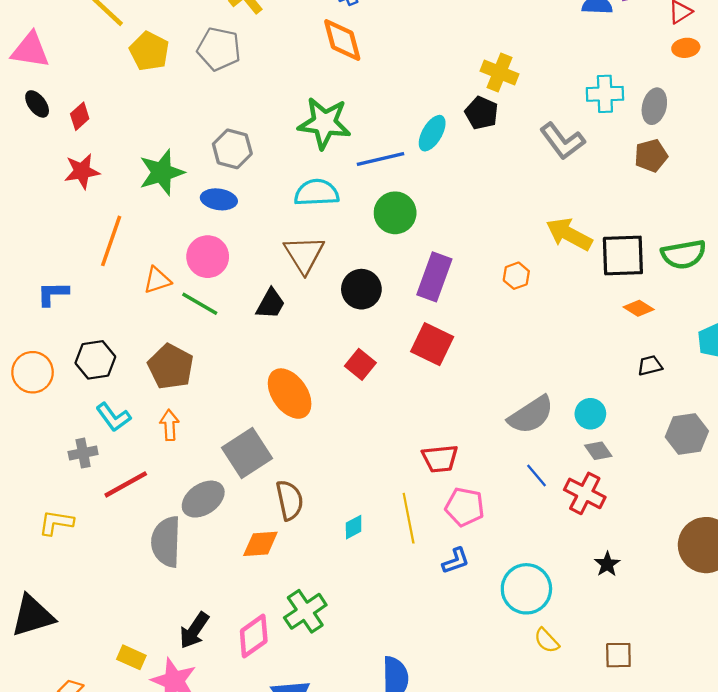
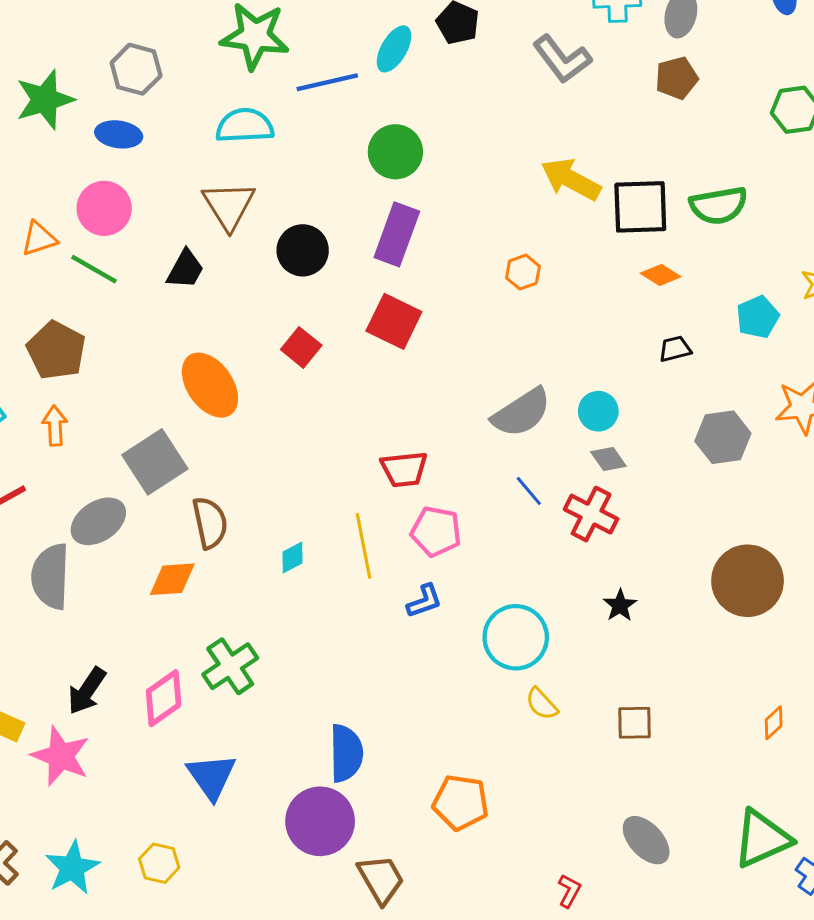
green circle: (395, 213) -> (395, 152), moved
orange hexagon: (516, 276) -> (523, 272), moved

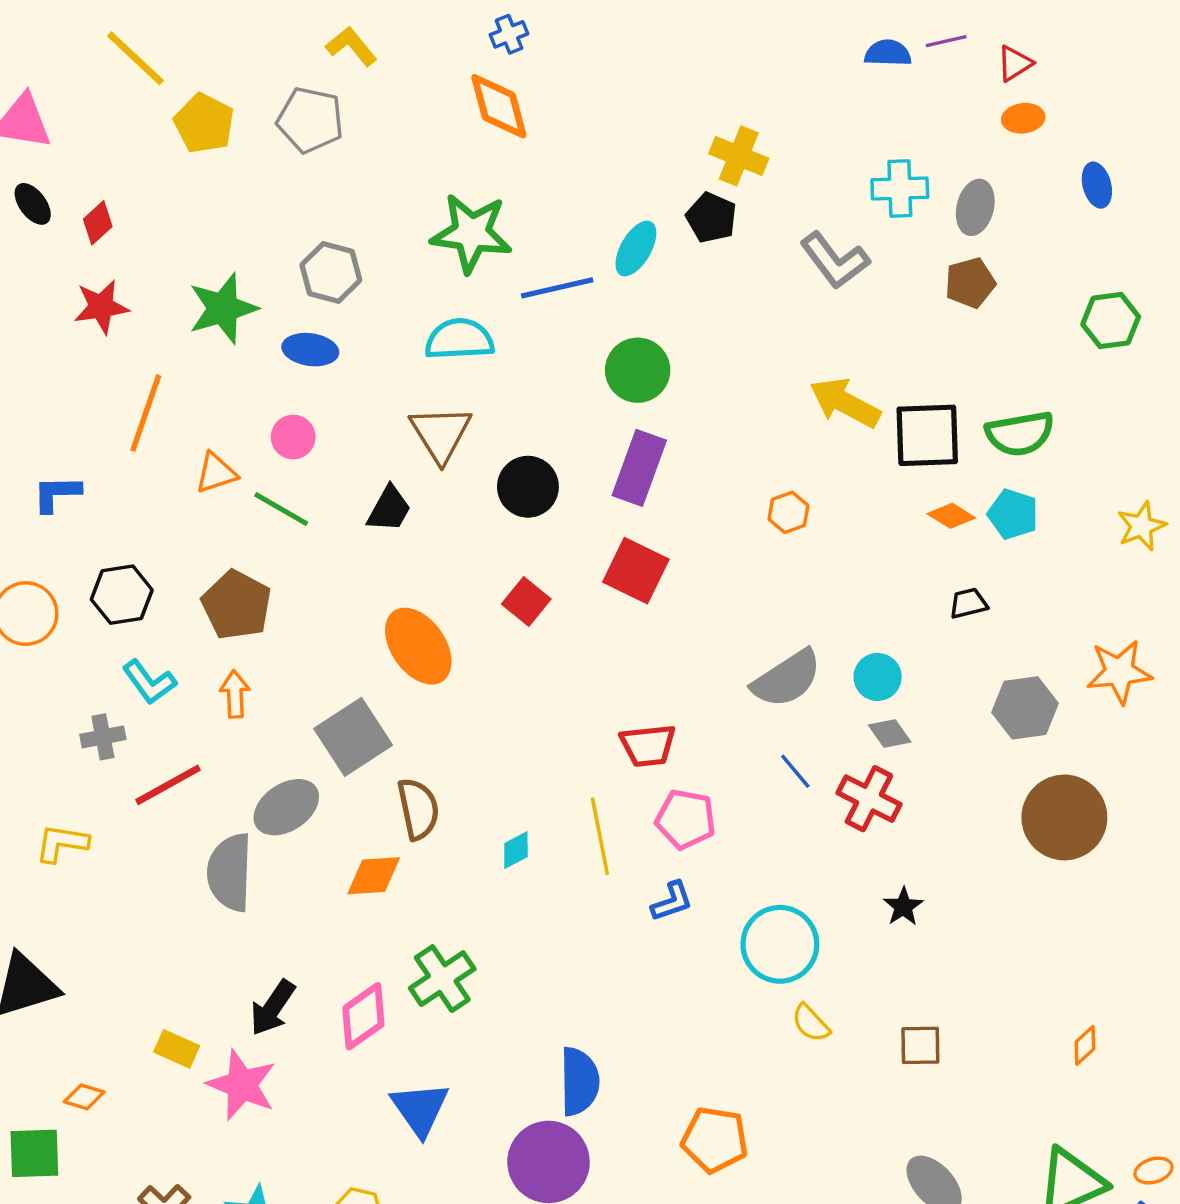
pink circle: (104, 208) -> (293, 437), size x0.7
cyan pentagon: (758, 317) -> (1013, 514), moved, turned -30
brown circle: (748, 581) -> (1064, 817), moved

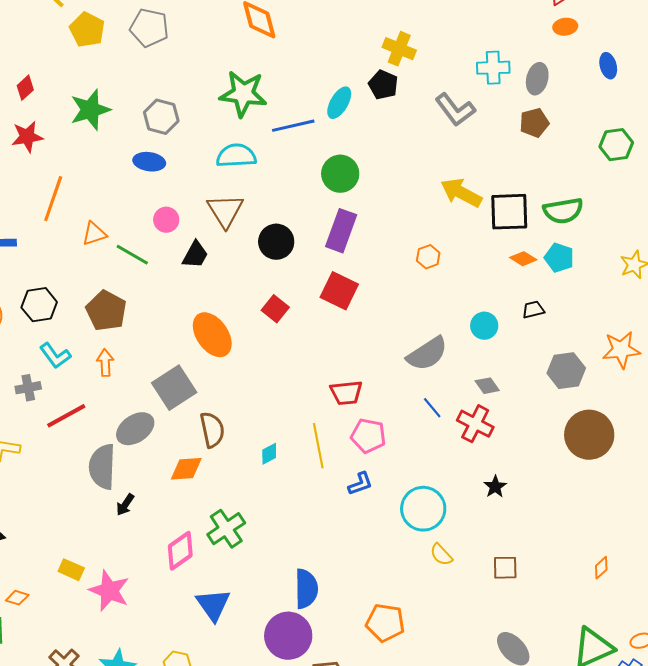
green star: (223, 308) -> (90, 110), moved
pink circle: (293, 437) -> (166, 220), moved
cyan circle: (878, 677) -> (484, 326), moved
black arrow: (273, 1008) -> (125, 505), moved, size x0.7

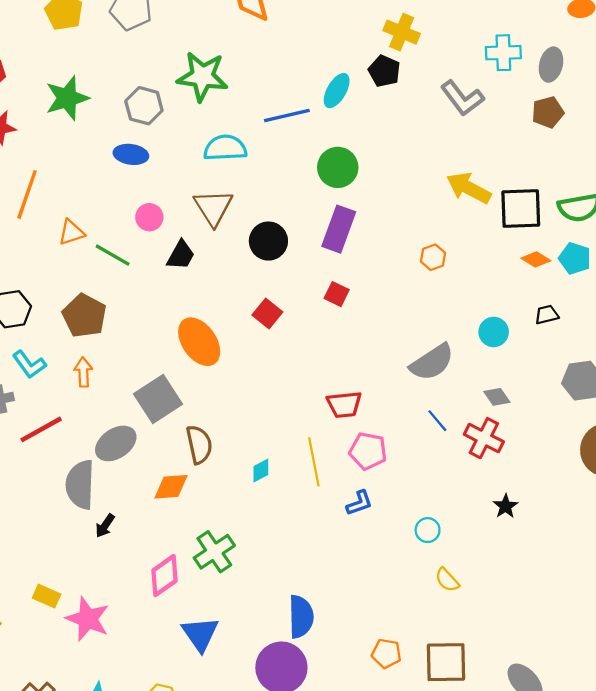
green star: (243, 94) -> (202, 76), moved
red square: (339, 291) -> (337, 294), size x0.6
cyan circle: (423, 509) -> (428, 530), size x0.5
brown square: (505, 568) -> (446, 662), moved, size x1.6
orange pentagon: (385, 623) -> (386, 653), size x0.7

